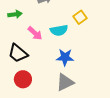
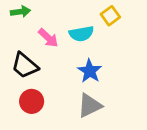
blue star: (65, 57) -> (90, 71), turned 30

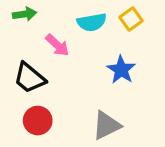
cyan semicircle: (81, 34) -> (92, 22), moved
blue star: (90, 71) -> (121, 70), moved

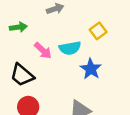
cyan semicircle: (92, 22) -> (70, 48), moved

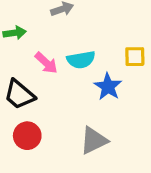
yellow square: (98, 31) -> (135, 57), moved, turned 35

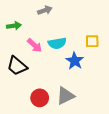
red circle: (27, 136) -> (40, 98), moved

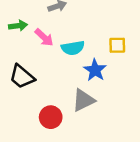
pink arrow: (35, 45) -> (44, 37), moved
gray triangle: (65, 96) -> (83, 100), moved

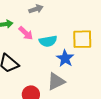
yellow square: (117, 45) -> (82, 39), size x1.5

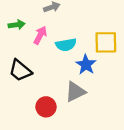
pink arrow: (26, 33) -> (40, 35), turned -105

